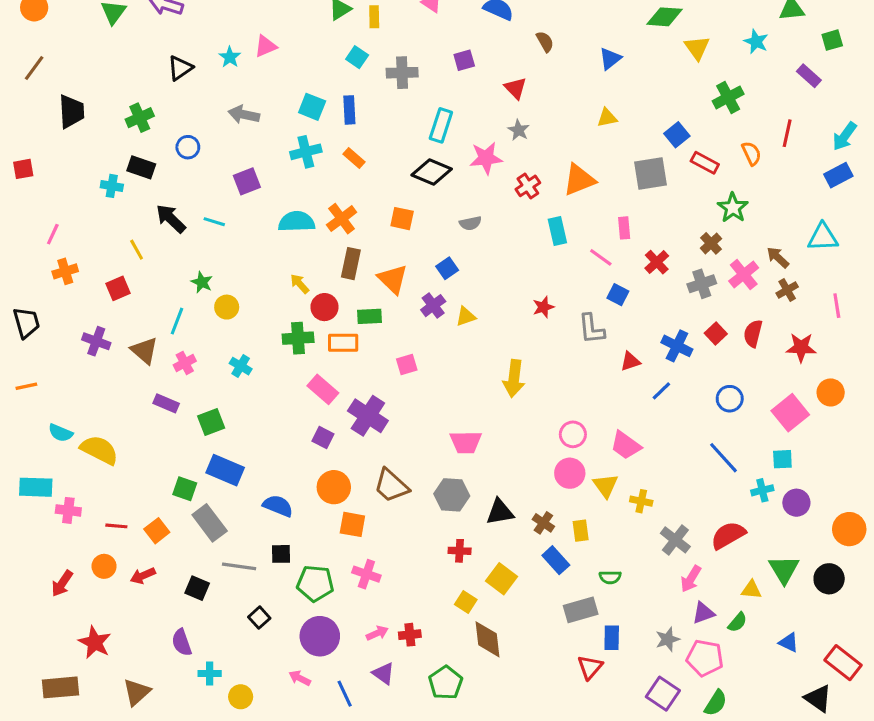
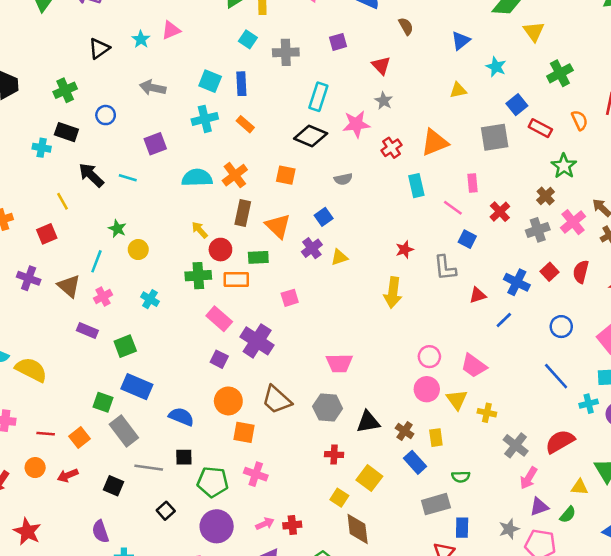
cyan star: (756, 42) -> (496, 67), moved
yellow arrow: (514, 378) -> (393, 293), moved

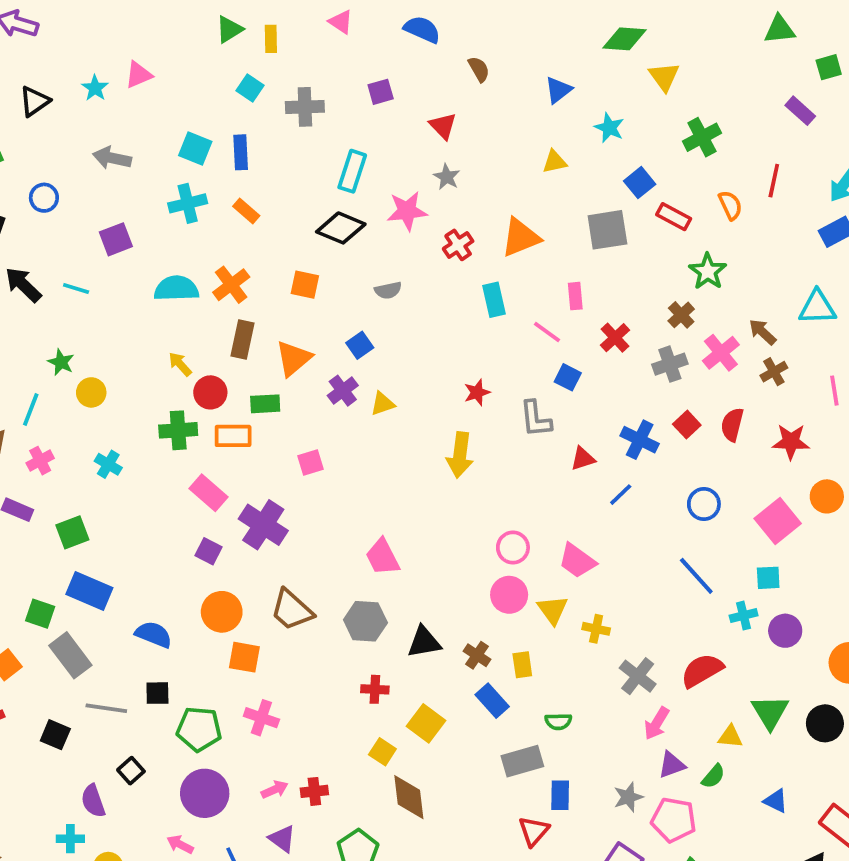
orange triangle: (278, 226) -> (294, 358), turned 36
pink trapezoid: (339, 363) -> (382, 557), turned 64
purple semicircle: (100, 532) -> (93, 801), moved

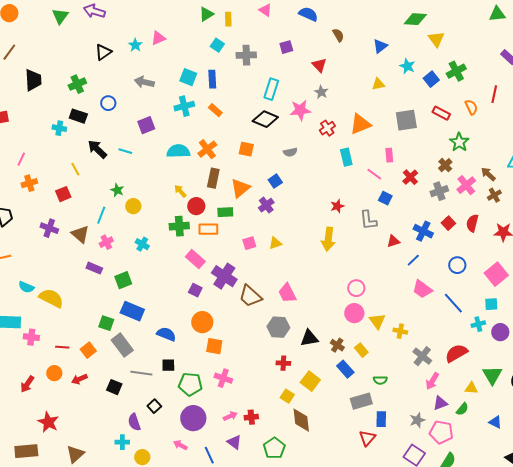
blue square: (640, 183) -> (431, 79), moved
yellow triangle: (382, 404) -> (275, 243), moved
pink trapezoid: (577, 561) -> (422, 289), moved
brown trapezoid: (292, 610) -> (250, 296), moved
yellow rectangle: (522, 665) -> (361, 350), turned -32

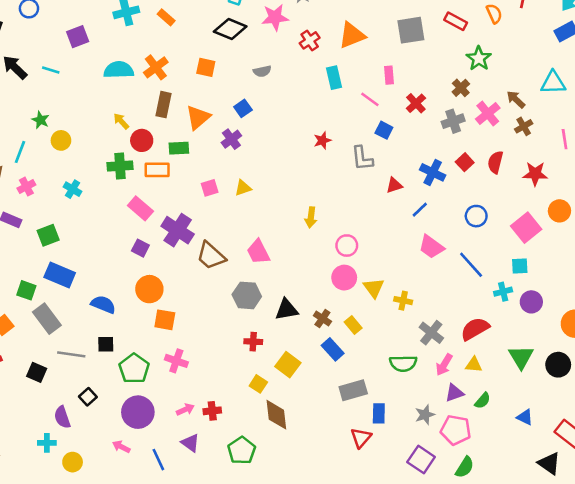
yellow arrow: (328, 239) -> (311, 217), moved, size x0.7
green semicircle: (380, 380) -> (403, 363), moved, size x1.5
green pentagon: (190, 384) -> (134, 369), turned 30
yellow triangle: (471, 388) -> (474, 365), moved

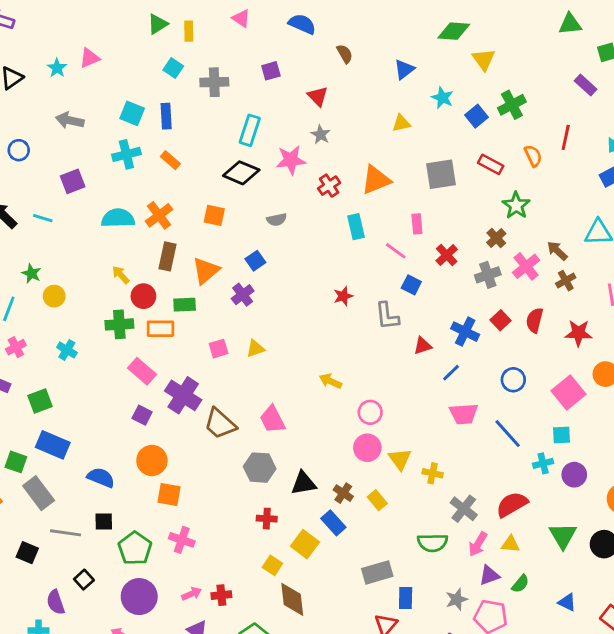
yellow arrow: (311, 217) -> (330, 381), turned 108
pink trapezoid: (431, 247) -> (464, 414), turned -40
blue rectangle: (333, 349) -> (333, 523), moved

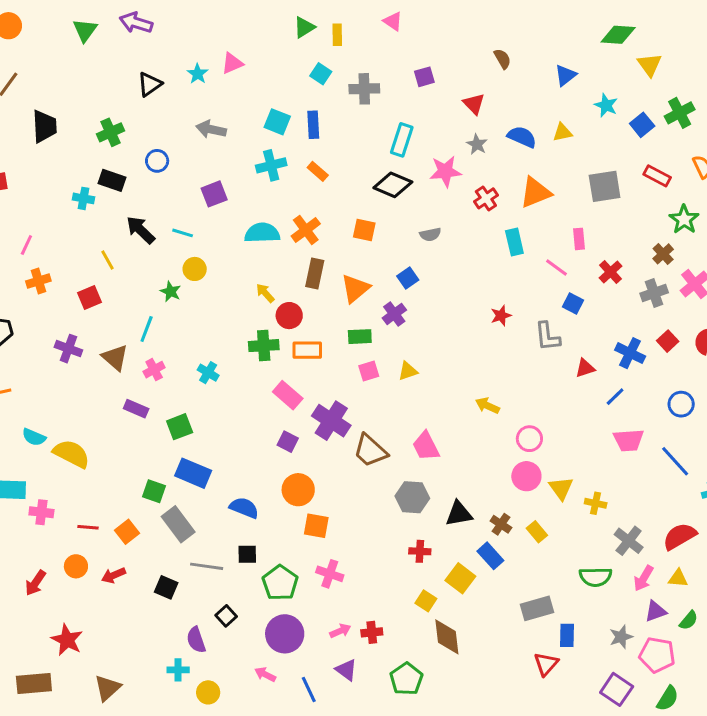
blue semicircle: (302, 24) -> (522, 137), moved
yellow circle: (54, 296) -> (195, 269), moved
green rectangle: (185, 305) -> (360, 337), moved

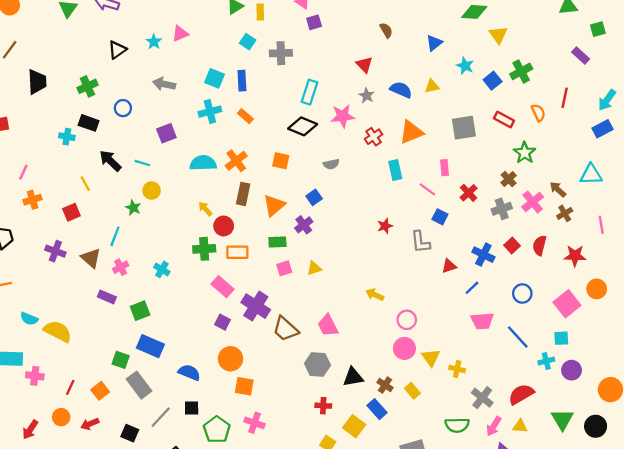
purple square: (424, 77) -> (314, 22), moved
red line: (88, 527) -> (70, 387), turned -70
gray line: (207, 566) -> (161, 417), turned -55

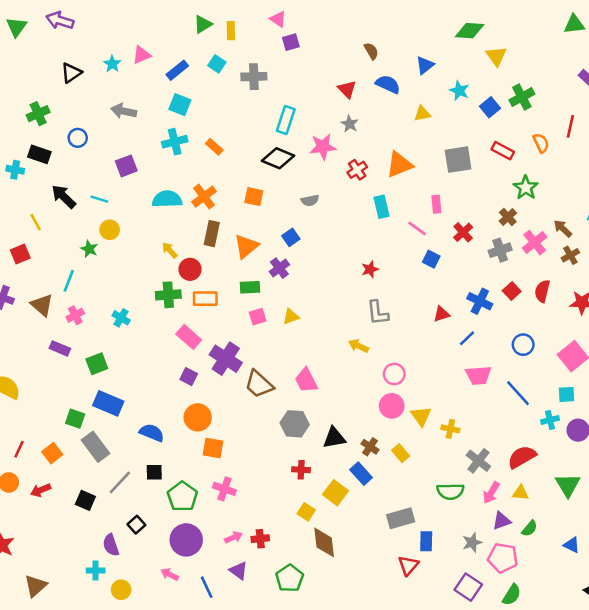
blue rectangle: (242, 81) -> (177, 70), moved, turned 54
blue semicircle: (401, 90) -> (388, 84), moved
gray L-shape: (420, 242) -> (378, 313), moved

